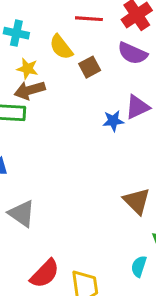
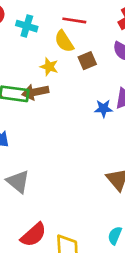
red line: (89, 19) -> (74, 20), moved
yellow star: (27, 69) -> (49, 67), moved
brown arrow: (30, 90) -> (35, 92), moved

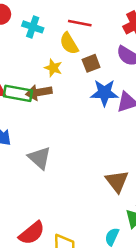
blue star: (103, 109) -> (104, 93), moved, size x1.5
gray triangle: (18, 182) -> (40, 158), moved

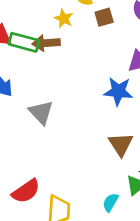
blue star: (104, 93) -> (118, 91), moved

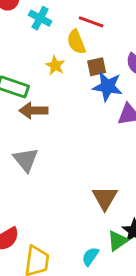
brown arrow: (46, 43) -> (34, 110), moved
blue star: (118, 91) -> (108, 87), moved

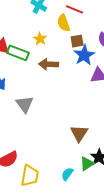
yellow star: (55, 65) -> (40, 39), moved
blue star: (108, 87) -> (84, 55), turned 30
brown arrow: (34, 110) -> (49, 64), moved

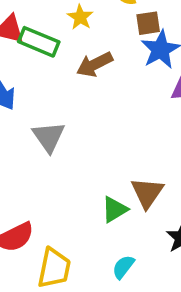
brown arrow: (49, 64) -> (95, 64), turned -30
green triangle: (87, 164) -> (114, 209), moved

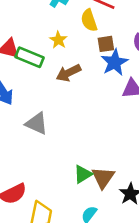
gray triangle: (49, 137) -> (37, 123), turned -30
brown triangle: (147, 193) -> (103, 178), moved

